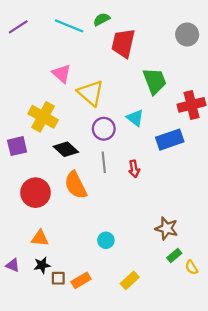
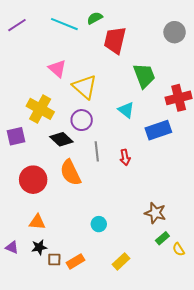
purple circle: (104, 129) -> (82, 120), moved

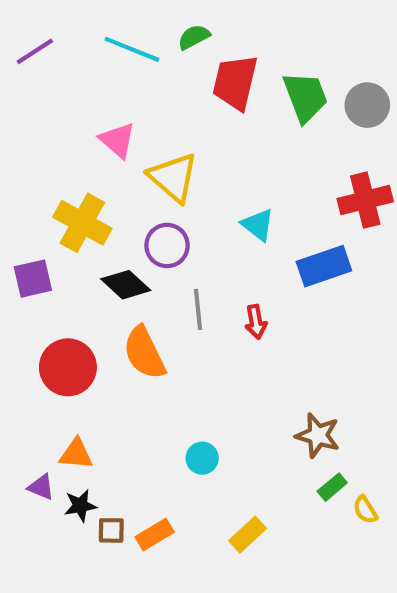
gray circle: (175, 32) -> (367, 105), moved
green trapezoid: (144, 76) -> (305, 97), moved
purple triangle: (12, 247) -> (41, 487), moved

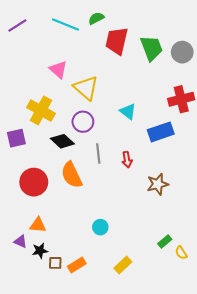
brown star: (318, 435) -> (158, 184), moved, turned -30

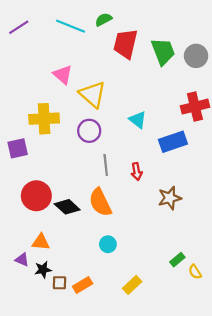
yellow cross: (41, 110) -> (44, 119), turned -32
black diamond: (62, 141) -> (67, 207), moved
orange semicircle: (72, 175) -> (100, 202), moved

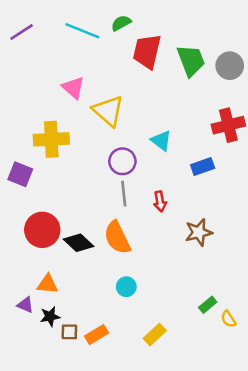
purple circle: (89, 131) -> (122, 161), moved
blue rectangle: (173, 142) -> (203, 166), size x0.7
purple square: (18, 148) -> (20, 174), turned 35

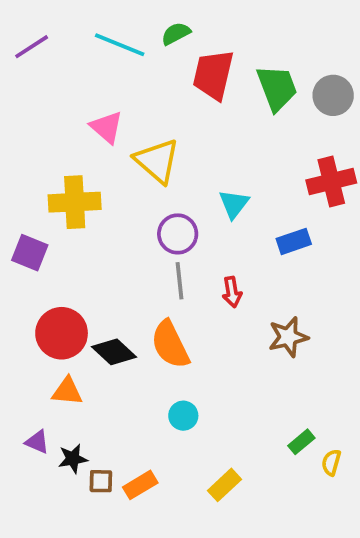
cyan triangle: (161, 141) -> (234, 204), turned 30
orange triangle: (47, 284) -> (67, 391), moved
yellow semicircle: (228, 319) -> (331, 462), turned 48

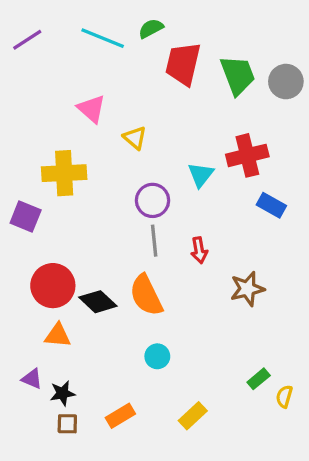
yellow triangle: (157, 161) -> (135, 138), size x0.6
red cross: (331, 182) -> (247, 155), moved
blue rectangle: (294, 241) -> (271, 205), moved, turned 48
brown square: (101, 481) -> (67, 424), moved

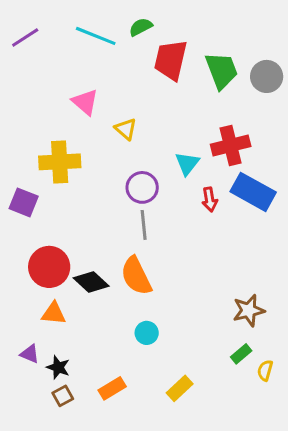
blue rectangle: (271, 205) -> (253, 192), size x1.6
red arrow: (199, 250) -> (210, 199), moved
brown star: (247, 289) -> (249, 310), moved
black star: (63, 393) -> (58, 367), turned 30
brown square: (67, 424) -> (63, 396), turned -30

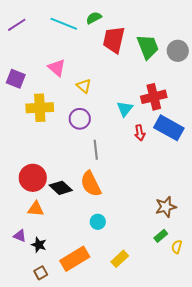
purple circle: (142, 187) -> (80, 119), moved
purple square: (24, 202) -> (16, 79), moved
orange rectangle: (112, 388) -> (75, 259), size x1.6
brown square: (63, 396) -> (41, 273), moved

